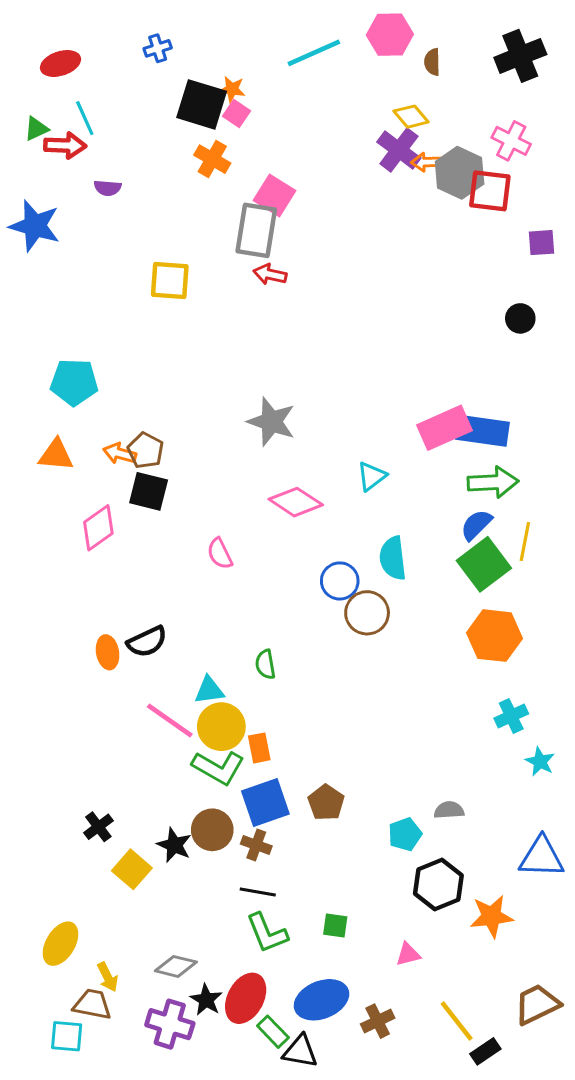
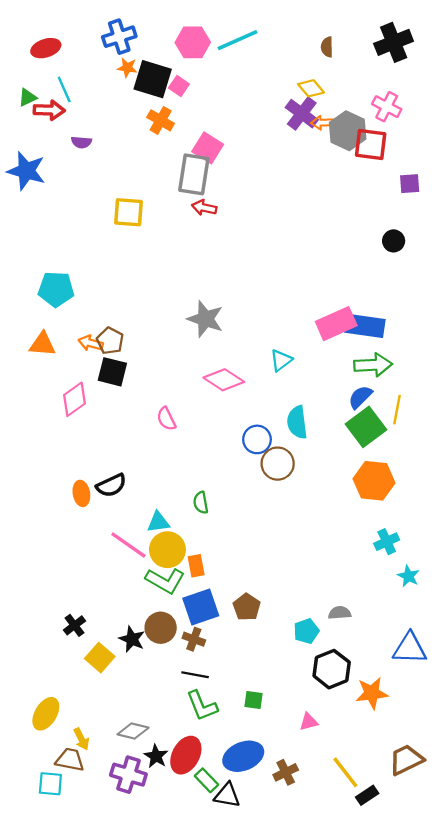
pink hexagon: (390, 35) -> (193, 42), moved
blue cross: (158, 48) -> (119, 37), size x1.6
orange star: (232, 89) -> (127, 68), moved

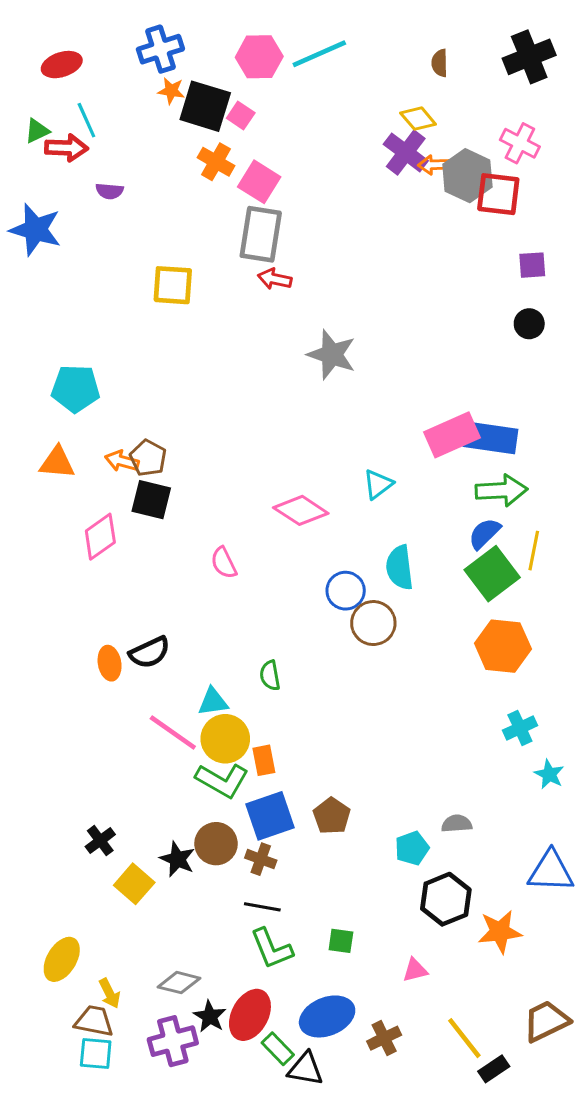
pink square: (208, 148) -> (259, 182), moved
purple square: (410, 184) -> (532, 265), moved
gray star: (205, 319) -> (332, 355), moved
purple cross: (128, 775) -> (173, 1041), turned -32
cyan square: (50, 784) -> (96, 1053), moved

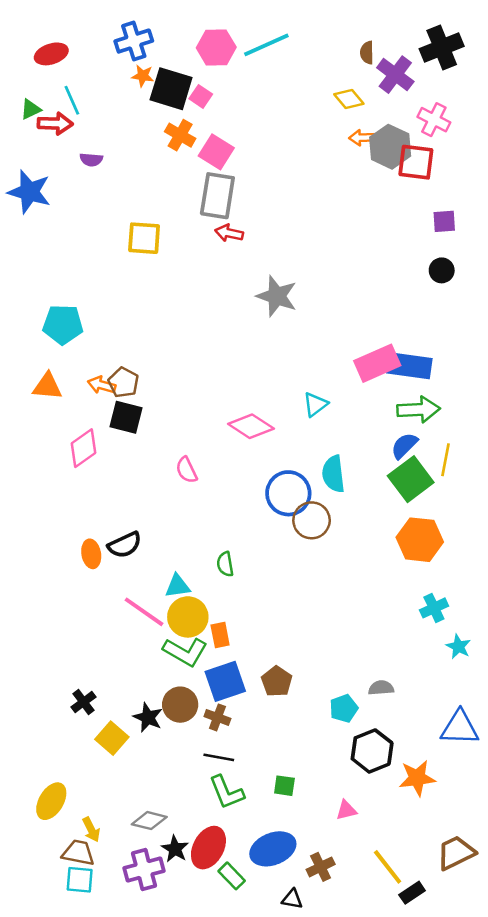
purple cross: (406, 152) -> (395, 75), moved
blue circle: (346, 591) -> (288, 493), size x1.4
black triangle: (305, 1069) -> (292, 899), moved, size x0.7

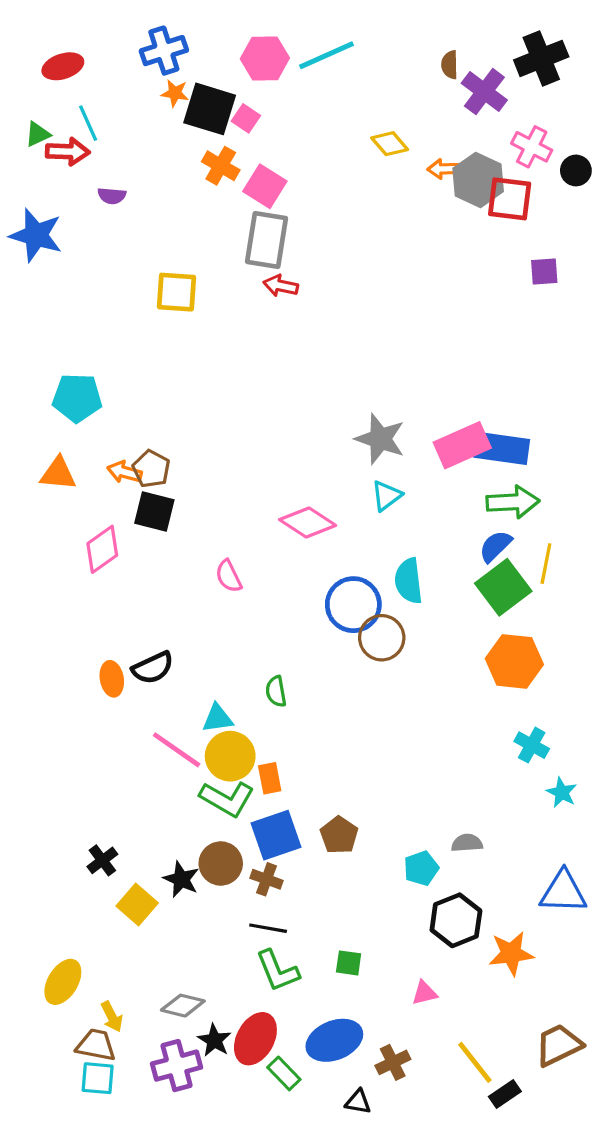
yellow diamond: (349, 99) -> (390, 144), moved
black circle: (442, 270) -> (576, 170), moved
gray star: (277, 296) -> (380, 439), moved
cyan cross: (434, 608) -> (532, 745), turned -36

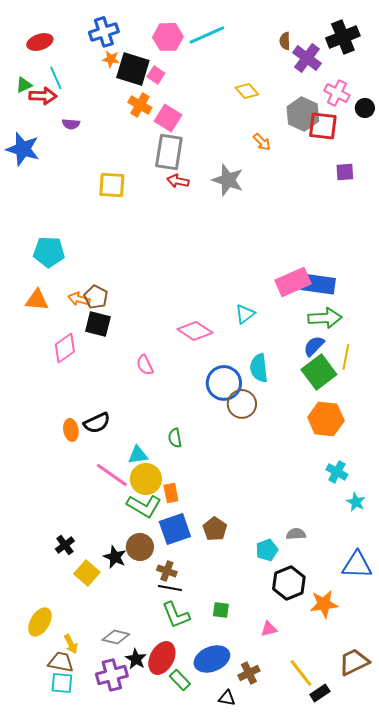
orange arrow: (443, 169) -> (262, 142), moved, turned -132
gray star: (380, 439) -> (228, 180), moved
brown cross: (266, 879) -> (167, 571), moved

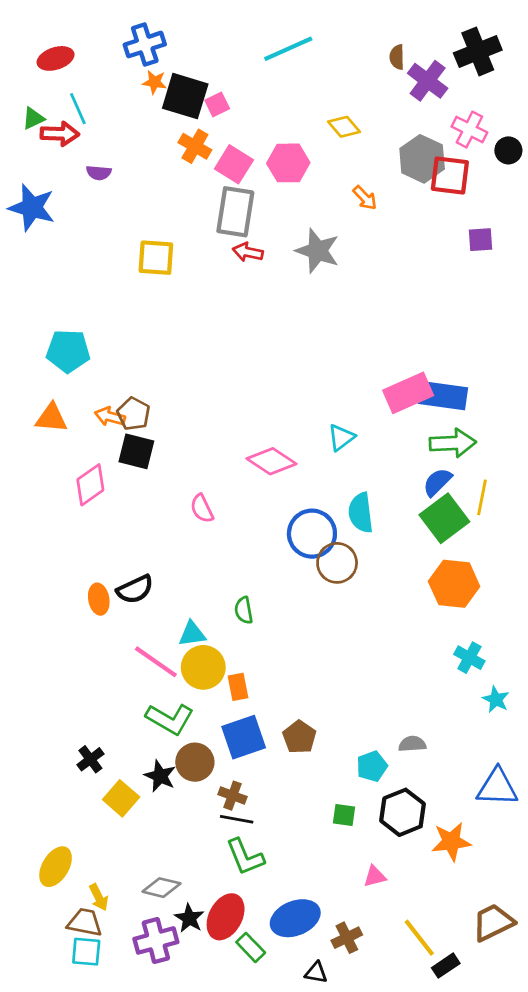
pink hexagon: (168, 37) -> (288, 163), moved
pink square: (156, 75) -> (217, 104), turned 30
green L-shape: (144, 506) -> (170, 719), moved
green square: (221, 610) -> (344, 815), moved

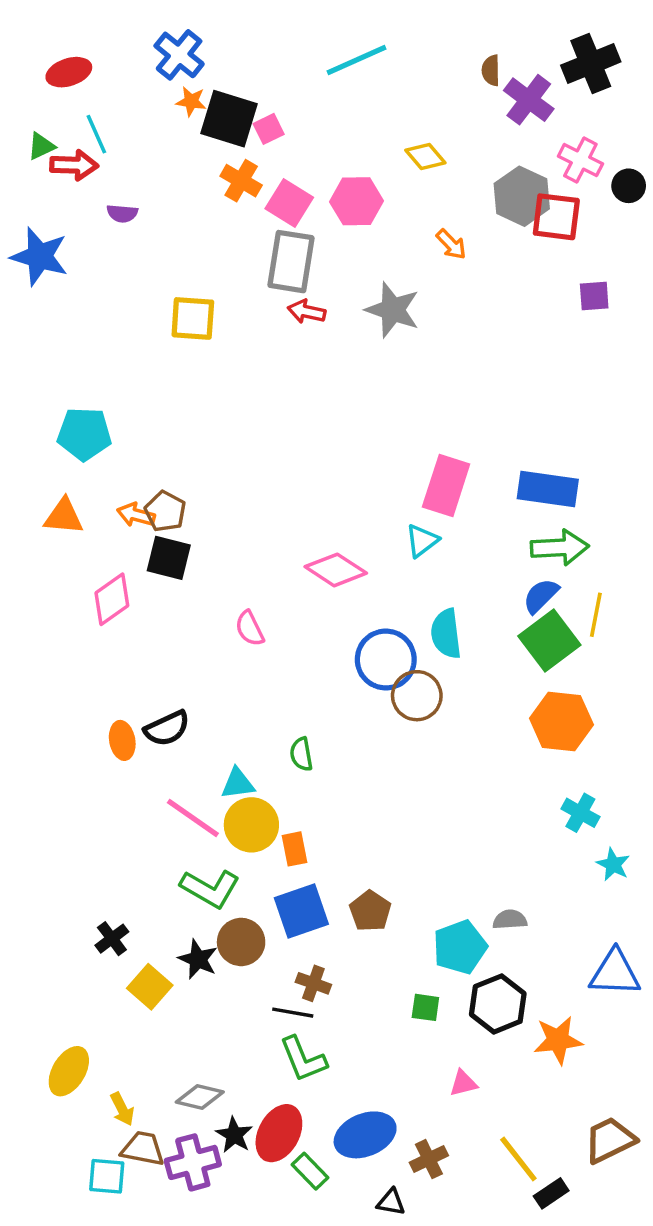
blue cross: (145, 45) -> (179, 55), turned -33
pink rectangle: (408, 393) -> (446, 486), moved, turned -48
cyan pentagon: (372, 766) -> (460, 947), size x1.4
brown cross: (233, 796) -> (313, 983), moved
brown trapezoid: (85, 922) -> (143, 1149), moved

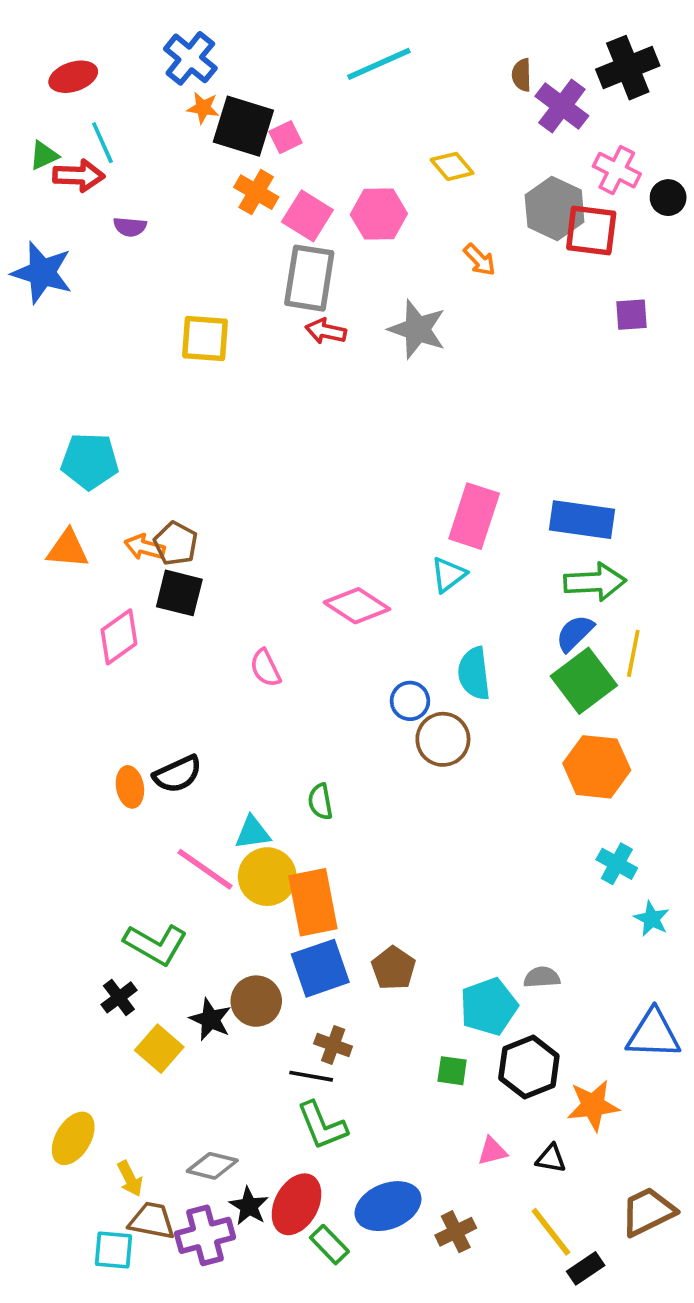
blue circle: (386, 659) -> (410, 701), size x0.6
orange rectangle: (294, 849) -> (313, 902), size x1.8
green L-shape: (210, 889) -> (156, 944), moved
black triangle: (391, 1202) -> (551, 1159), moved

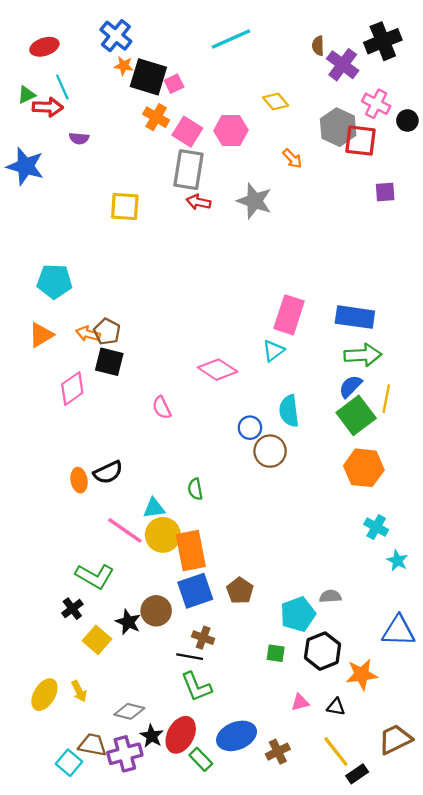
orange triangle: (68, 549) -> (41, 335), turned -36
yellow arrow: (130, 1179) -> (79, 691), moved
cyan square: (113, 1250) -> (69, 763), turned 35

